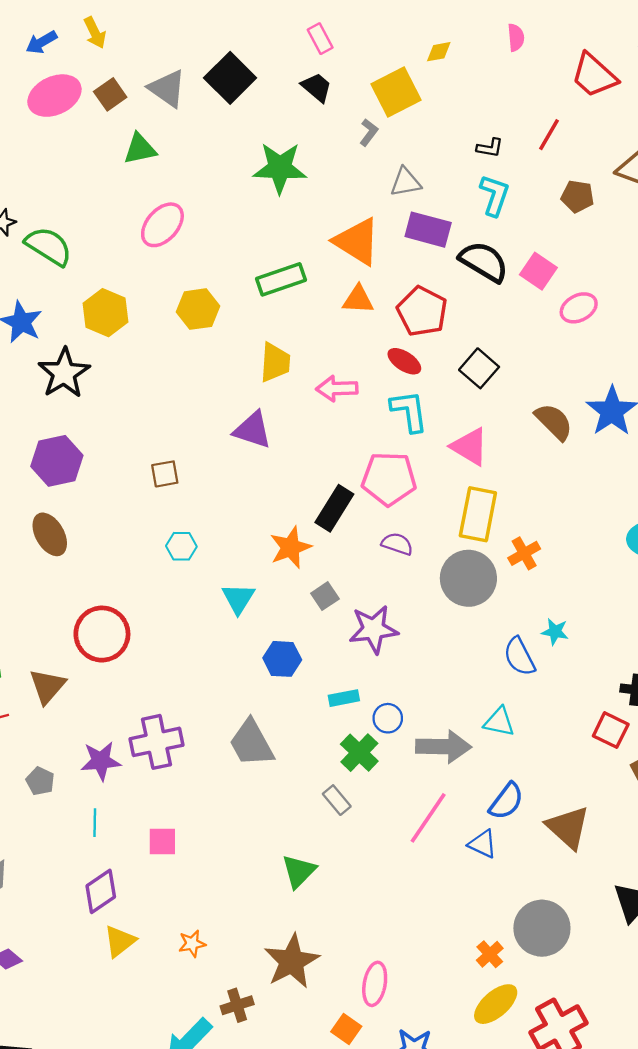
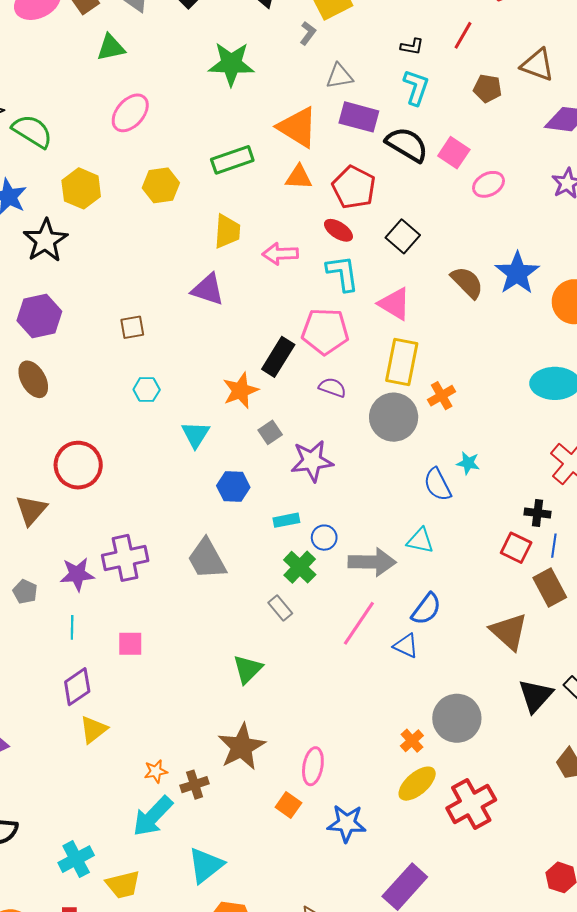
brown triangle: (568, 827) -> (509, 631), moved
orange star: (192, 944) -> (156, 771), moved

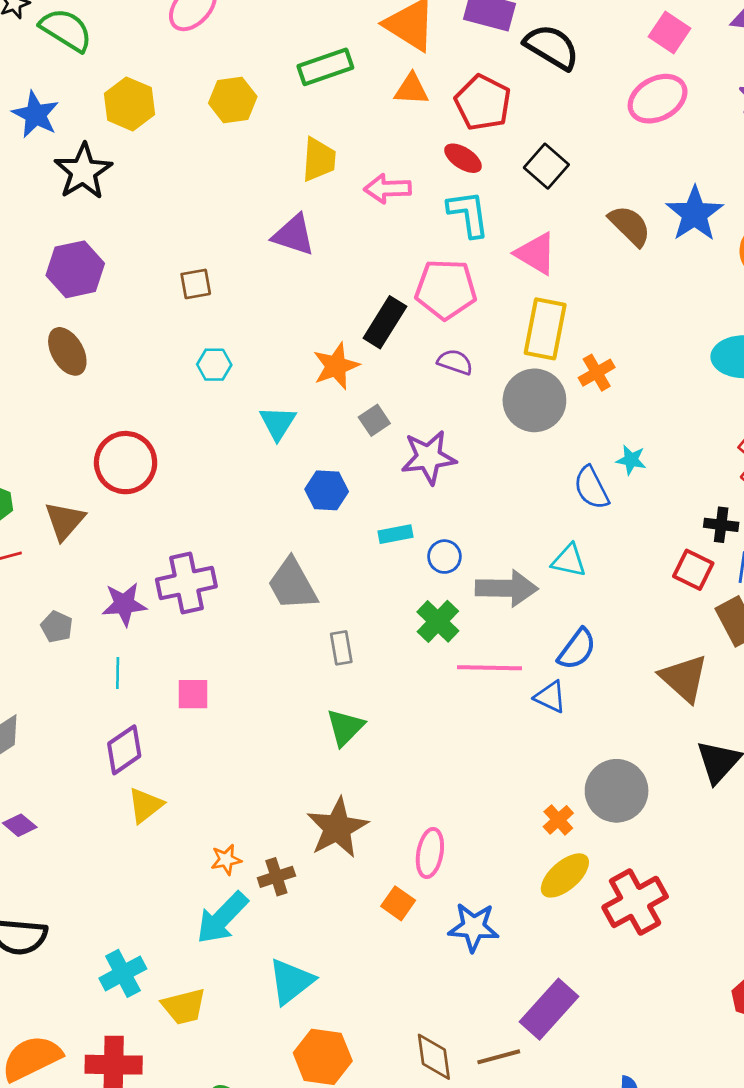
pink square: (454, 153) -> (669, 32), moved
pink ellipse: (489, 184) -> (658, 99), size x1.4
green cross: (300, 567) -> (438, 621), moved
gray rectangle: (280, 608) -> (341, 648), moved, turned 30
pink line: (359, 623) -> (489, 668), turned 57

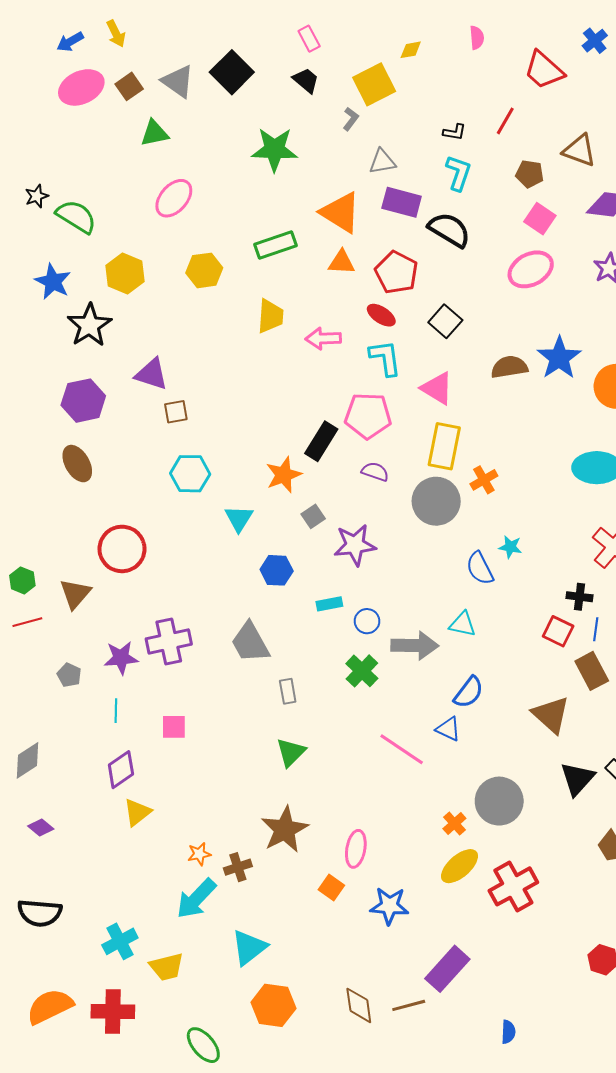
brown semicircle: (630, 226) -> (509, 367), turned -54
purple triangle: (294, 235) -> (151, 374), moved
cyan hexagon: (214, 365) -> (190, 474), size x1.5
pink line: (489, 668) -> (402, 749), moved, turned 33

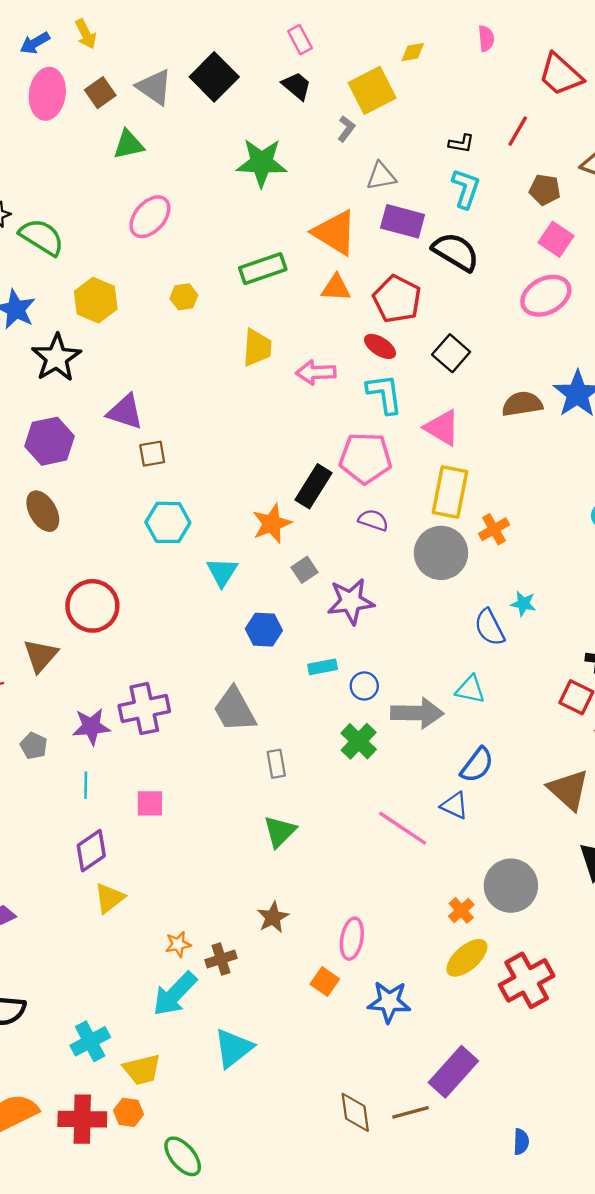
pink ellipse: (81, 87) -> (47, 94), turned -57
yellow hexagon: (204, 270) -> (184, 297), size x0.7
brown star: (285, 830) -> (273, 917), size x0.6
orange hexagon: (273, 1005) -> (129, 1112), moved, size x0.6

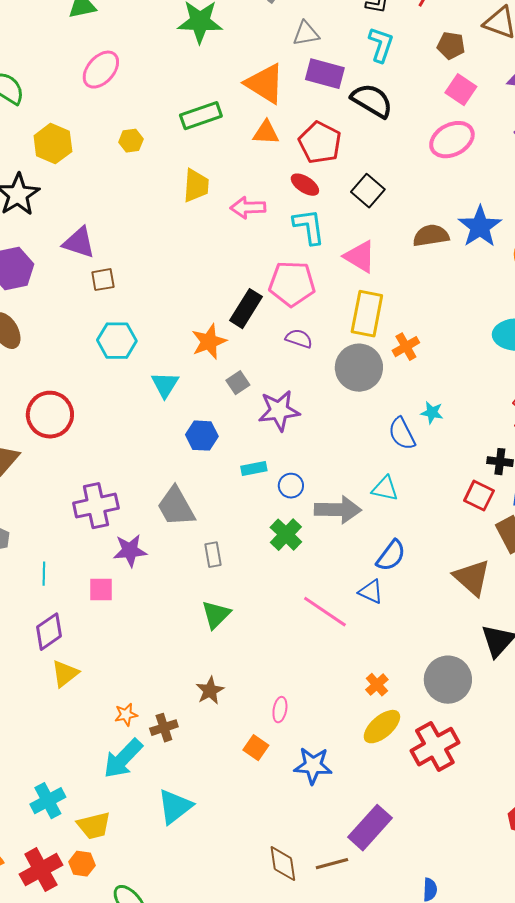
purple star: (91, 727) -> (130, 551), moved
gray circle: (511, 886) -> (448, 680), moved
pink ellipse: (352, 939) -> (280, 710), size x0.7
red cross: (82, 1119) -> (41, 870), turned -30

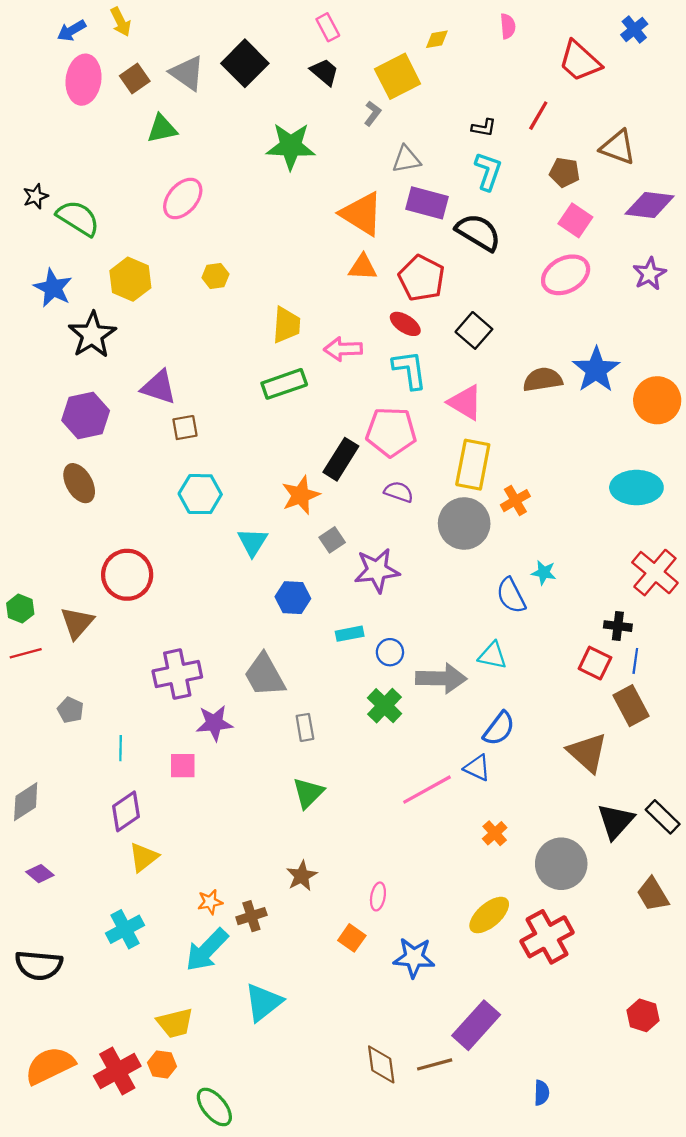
green rectangle: (201, 116) -> (284, 384), moved
pink line: (325, 612) -> (427, 790), turned -63
orange cross: (377, 685) -> (495, 833), moved
cyan cross: (48, 801) -> (125, 929), moved

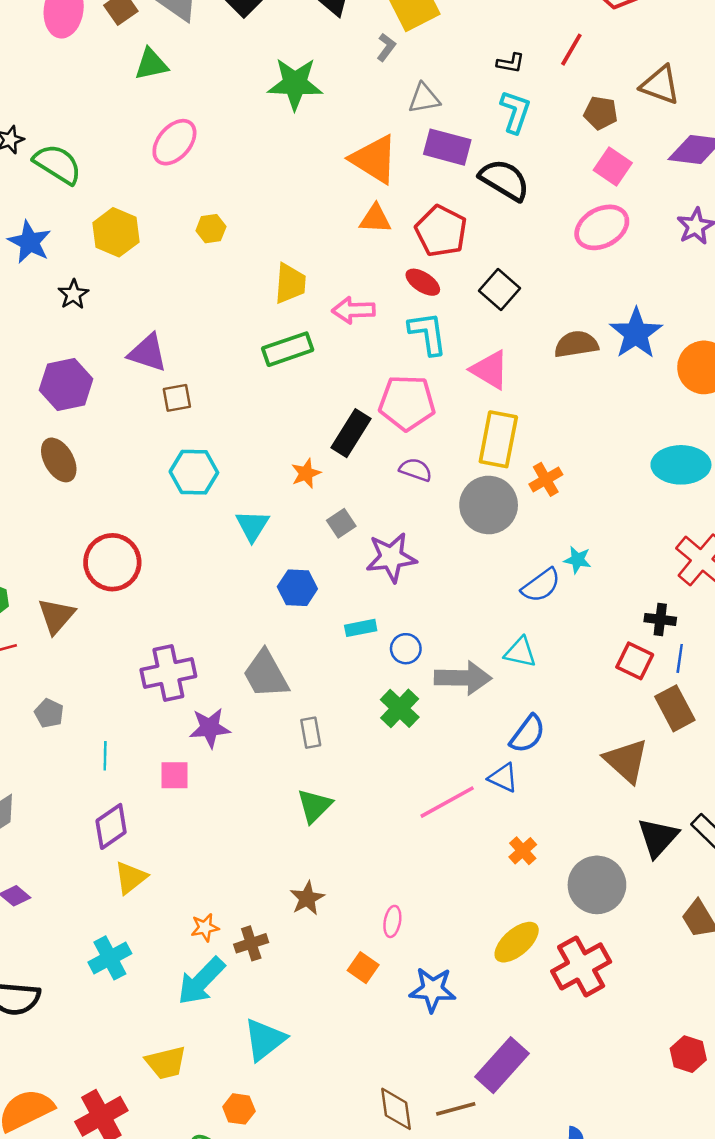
black star: (92, 335) -> (73, 294), size x0.6
orange star: (301, 495) -> (306, 473), size x0.7
blue semicircle: (511, 595) -> (541, 585), turned -99
orange hexagon: (162, 1064) -> (239, 1109), moved

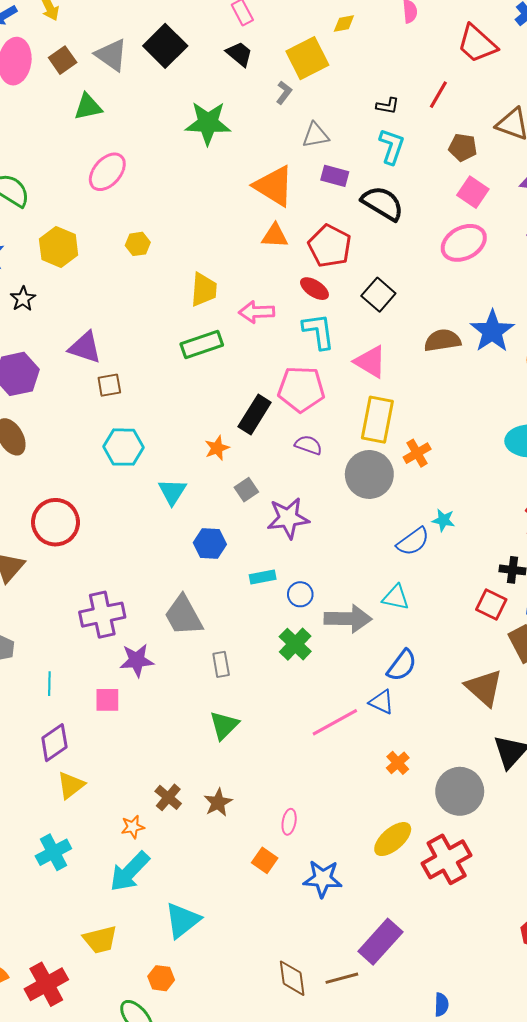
purple rectangle: (447, 147) -> (335, 176), size x0.7
brown cross: (251, 943) -> (168, 797), moved, turned -32

